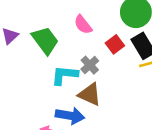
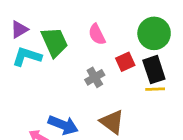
cyan L-shape: (65, 75) -> (27, 57), moved
brown triangle: (90, 94) -> (112, 122), moved

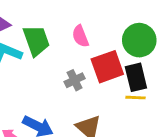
red square: (125, 62) -> (107, 67), size x1.6

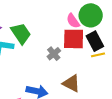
pink semicircle: (80, 36) -> (73, 21), moved
red square: (107, 67) -> (74, 39), turned 35

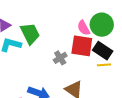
black rectangle: (95, 41) -> (103, 51), turned -36

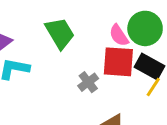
green trapezoid: (30, 34) -> (60, 33), moved
yellow line: (104, 65) -> (153, 87), turned -48

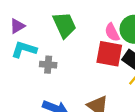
gray cross: (88, 82) -> (48, 65), moved, turned 35

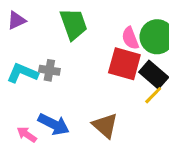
cyan L-shape: (24, 49) -> (22, 73), moved

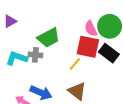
green trapezoid: (74, 24) -> (49, 38), moved, turned 85
yellow line: (153, 95) -> (75, 64), moved

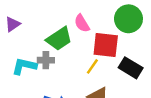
pink semicircle: (91, 29) -> (82, 23), moved
black rectangle: (109, 53) -> (131, 68), moved

